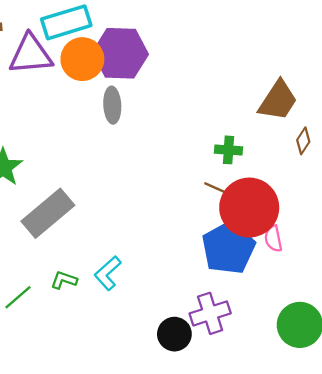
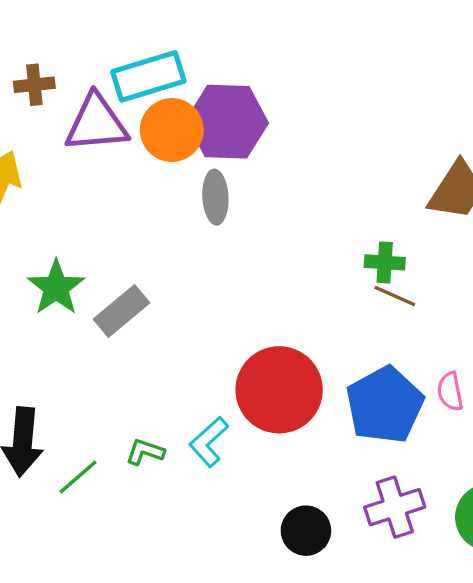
brown line: (218, 189) -> (395, 296), moved
red circle: (249, 208) -> (279, 390), moved
gray rectangle: (48, 213) -> (122, 311), moved, size x0.7
purple cross: (210, 313) -> (395, 507), moved

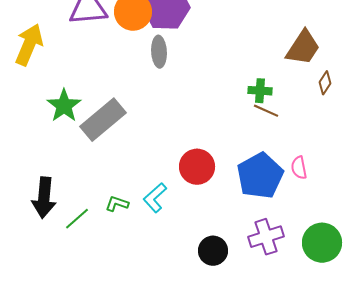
gray rectangle: (122, 311) -> (103, 120), size x1.4
red circle: (279, 390) -> (197, 167), size x0.7

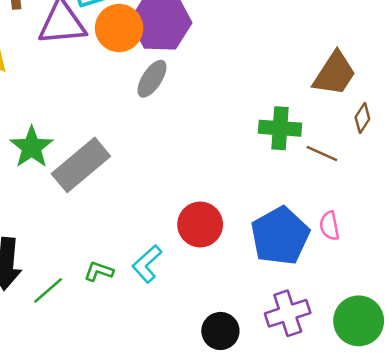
gray ellipse: (159, 52) -> (152, 79), turned 36
green cross: (260, 91) -> (280, 128), size x1.4
brown line: (266, 111) -> (322, 154), moved

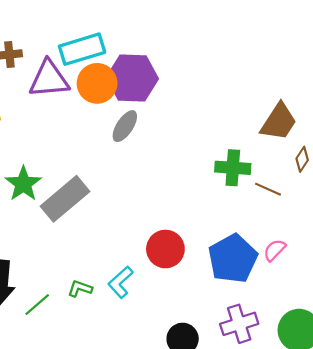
pink semicircle: (329, 226) -> (274, 250), turned 55

